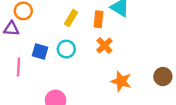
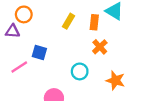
cyan circle: (66, 49) -> (80, 71), moved
pink line: (19, 67) -> (19, 67), turned 54

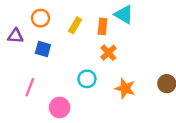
orange circle: (24, 14) -> (41, 18), moved
blue square: (39, 52) -> (43, 49), moved
pink line: (19, 67) -> (30, 87), moved, turned -36

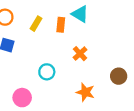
orange cross: (108, 53) -> (80, 54), moved
orange star: (125, 88) -> (85, 92), moved

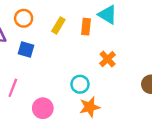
cyan circle: (47, 72) -> (80, 84), moved
orange star: (85, 92) -> (90, 107), moved, turned -30

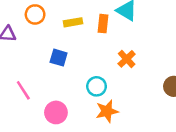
yellow rectangle: (58, 25) -> (73, 22), turned 49
blue square: (26, 49) -> (59, 58), moved
pink line: (13, 88) -> (23, 90), turned -54

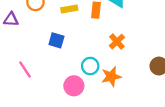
orange star: (107, 111) -> (111, 77), moved
pink circle: (56, 112) -> (74, 86), moved

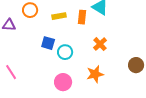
cyan circle: (90, 66) -> (65, 52), moved
pink line: (25, 70) -> (11, 72), moved

